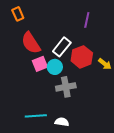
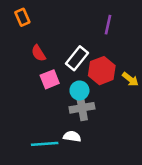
red semicircle: (31, 43) -> (38, 53), size x0.6
cyan circle: (55, 67) -> (79, 90), moved
white semicircle: (62, 122) -> (72, 136), moved

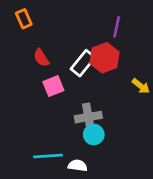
red hexagon: (102, 71) -> (105, 58), moved
cyan circle: (79, 90) -> (94, 135), moved
white semicircle: (72, 136) -> (78, 165), moved

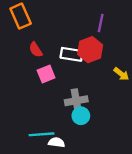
orange rectangle: (24, 19) -> (21, 16), size x1.5
white rectangle: (83, 63) -> (72, 54), turned 60
white semicircle: (78, 165) -> (57, 142), moved

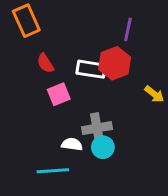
white semicircle: (57, 142) -> (72, 144), moved

